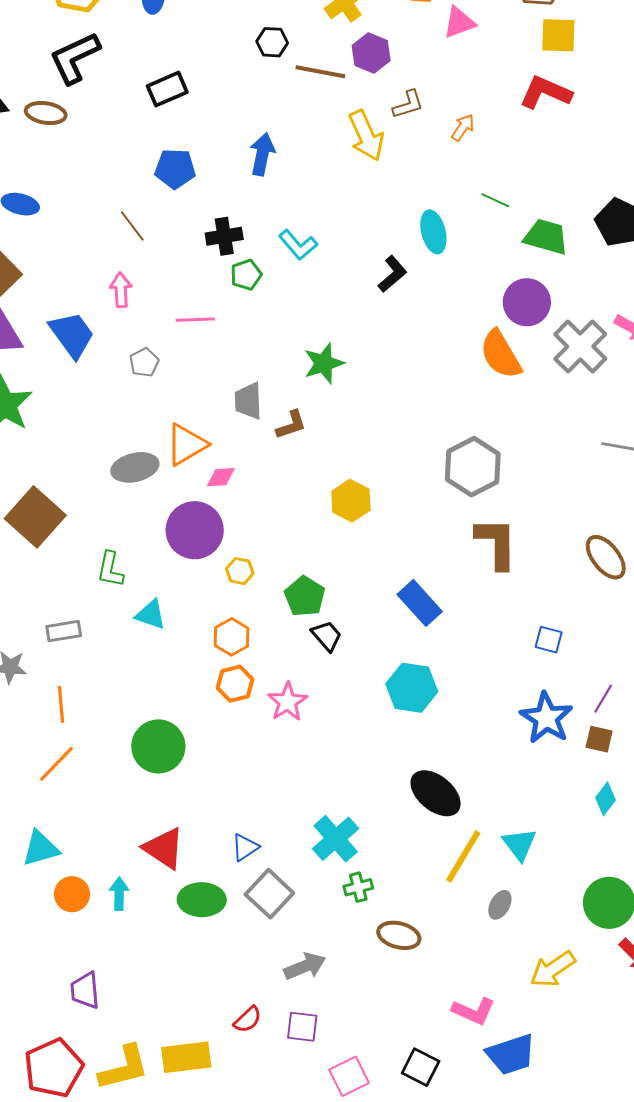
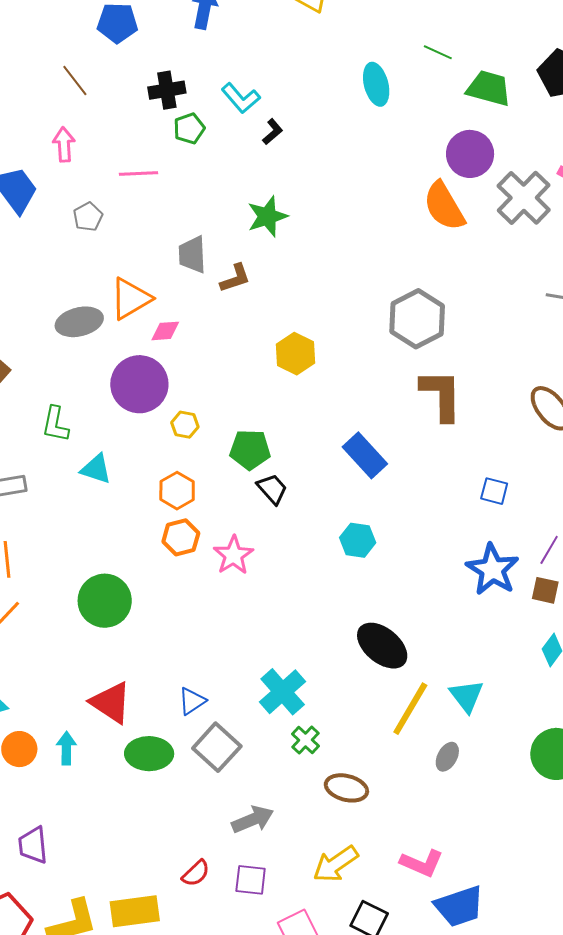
black L-shape: (392, 274) -> (273, 132), moved, size x0.7
green pentagon: (305, 596) -> (250, 450), turned -30
cyan hexagon: (412, 688) -> (358, 540), size x0.7
green cross: (358, 887) -> (305, 740), turned -32
yellow arrow: (553, 969) -> (336, 864), moved

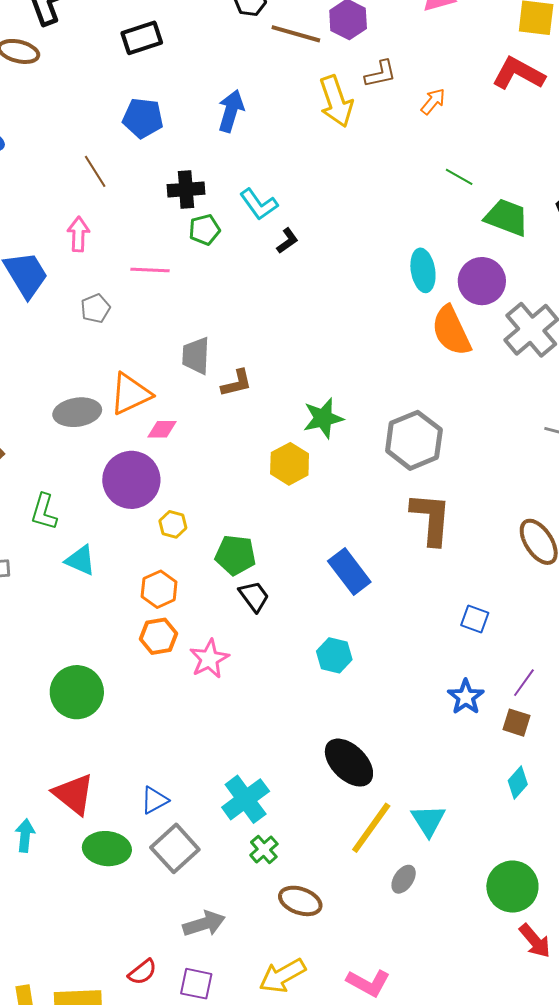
cyan ellipse: (376, 84) -> (423, 270), moved
green star: (267, 216) -> (323, 418), moved
blue star: (492, 570) -> (466, 697), size x0.7

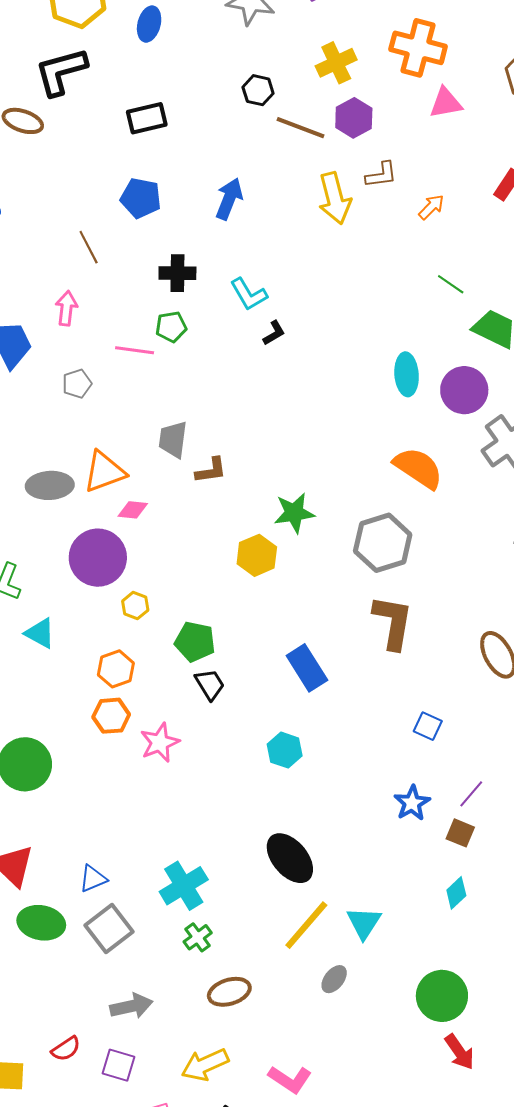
green pentagon: (204, 230) -> (171, 327), moved
orange semicircle: (451, 331) -> (418, 468), moved, turned 144
brown ellipse: (300, 901) -> (229, 992), turned -42

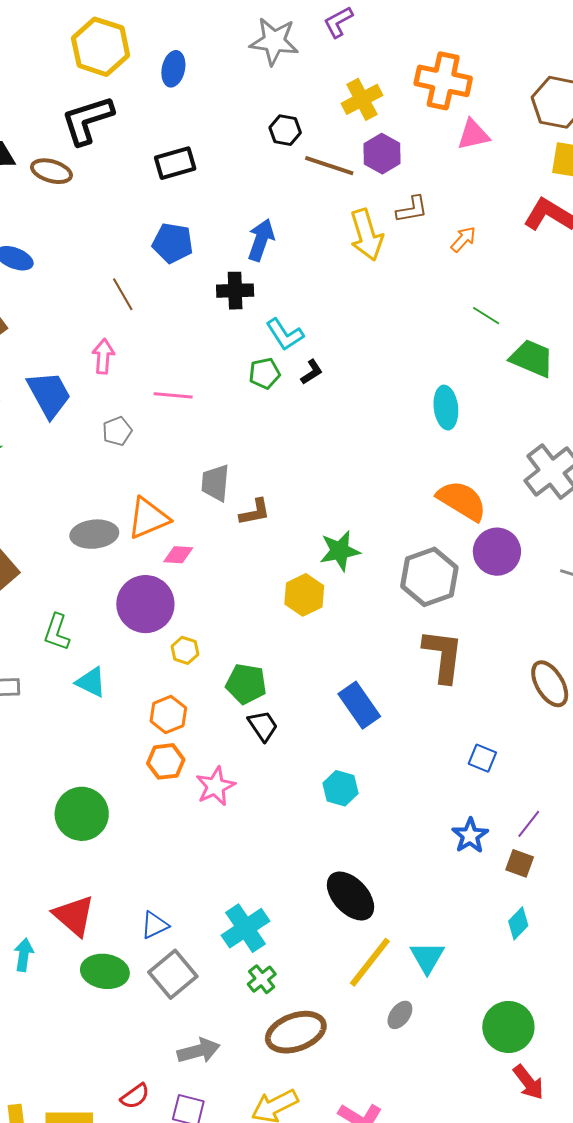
black cross: (177, 273) -> (235, 291), moved
green pentagon: (171, 327) -> (265, 373), moved
purple circle: (464, 390) -> (497, 552), moved
brown ellipse: (229, 992) -> (296, 1032), size x1.4

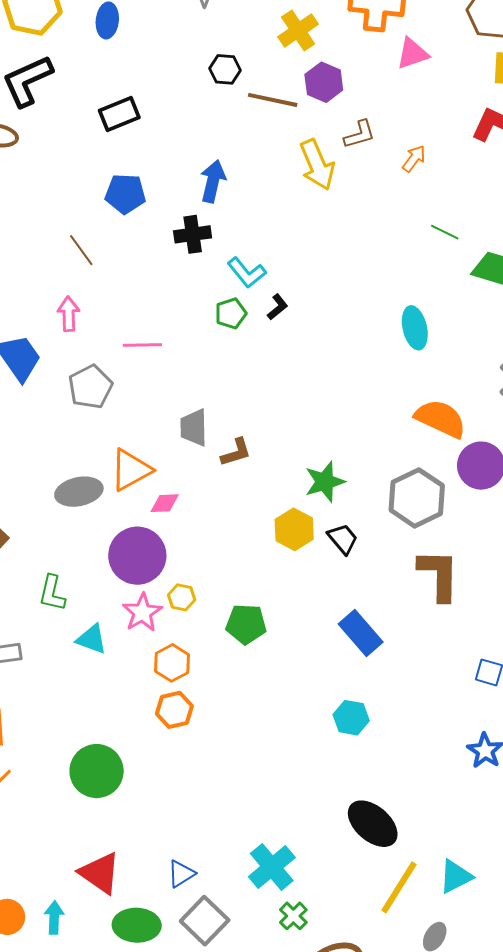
gray pentagon: (117, 431) -> (90, 387), size x1.5
black trapezoid: (263, 726) -> (343, 539), moved
pink star: (215, 786) -> (142, 612), moved
cyan triangle: (427, 957) -> (456, 876), turned 39

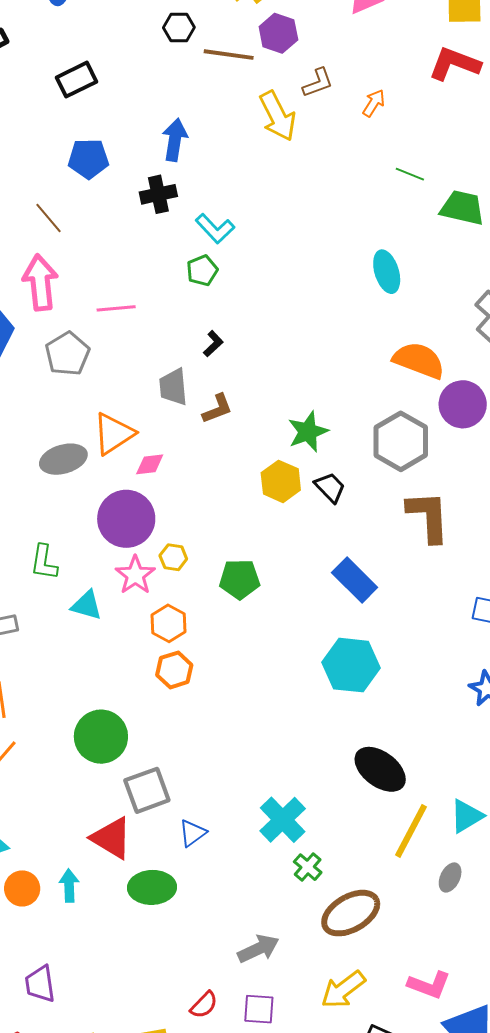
black L-shape: (278, 307) -> (213, 344), moved
pink arrow: (69, 314) -> (40, 283), size x1.6
cyan hexagon: (351, 718) -> (351, 665), size x1.6
gray square: (205, 921) -> (147, 790), moved, turned 30

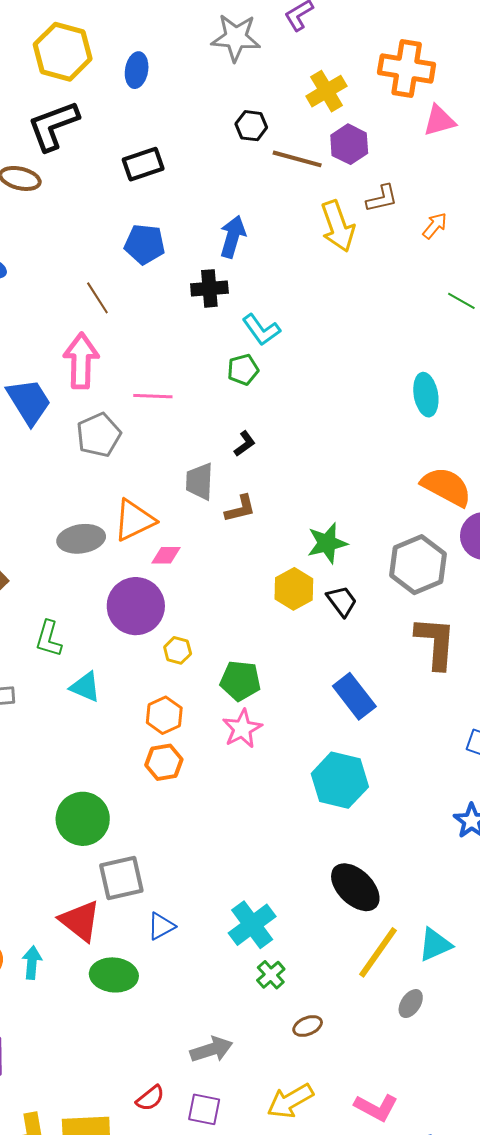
pink star: (135, 575) -> (242, 729), moved
brown ellipse: (351, 913) -> (308, 1026), size x0.5

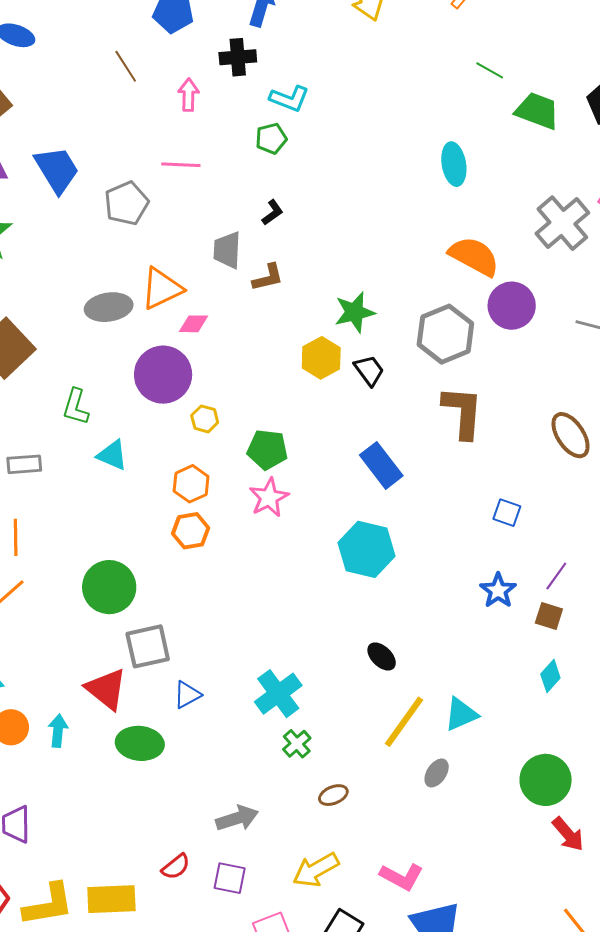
cyan L-shape: (261, 330) -> (289, 99), turned -33
pink arrow: (81, 361) -> (188, 95), moved, size x0.6
black ellipse: (355, 887) -> (382, 656), size x0.6

